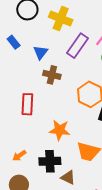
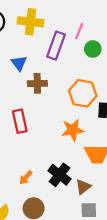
orange star: (60, 130) -> (73, 130), moved
black cross: (50, 161) -> (59, 175), turned -35
brown triangle: (68, 177) -> (83, 187), turned -49

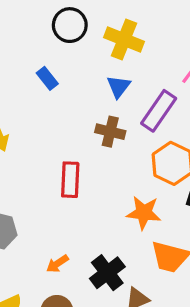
purple rectangle: (56, 46) -> (159, 111), moved
blue triangle: (19, 63) -> (119, 87), moved

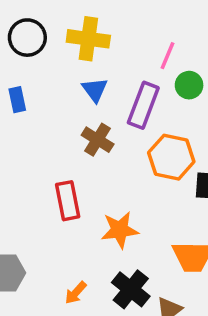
blue rectangle: (47, 78) -> (17, 100), turned 40
brown cross: (110, 132) -> (98, 140), turned 32
orange star: (144, 213) -> (120, 230), moved

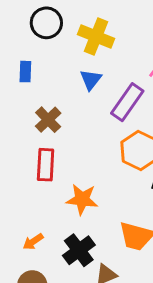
brown cross: (98, 140) -> (48, 120), moved

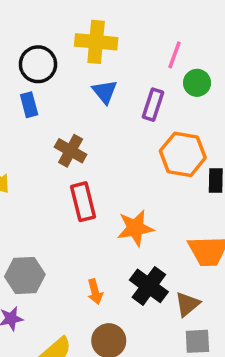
black circle: (46, 23) -> (38, 64), moved
purple rectangle: (127, 102) -> (153, 105), size x0.7
orange arrow: (33, 242) -> (95, 292), turned -54

